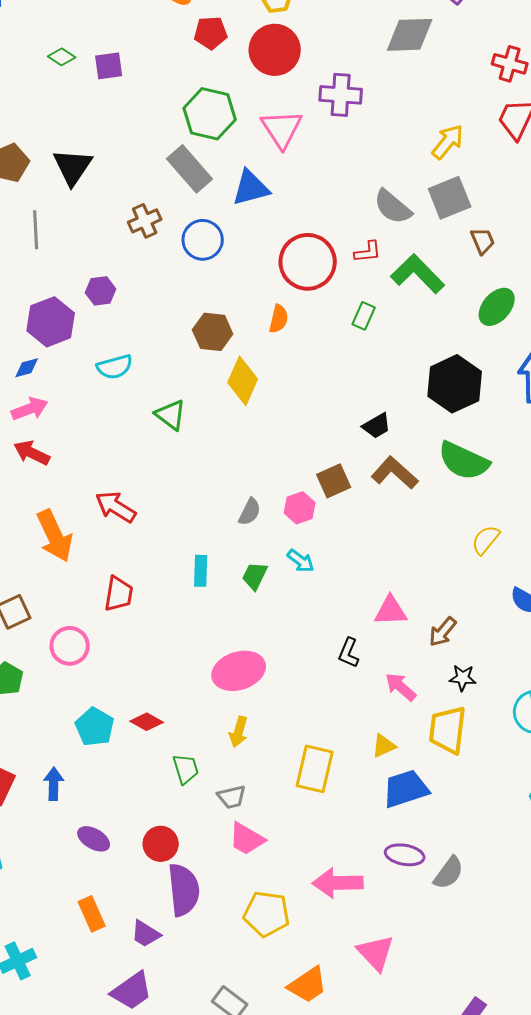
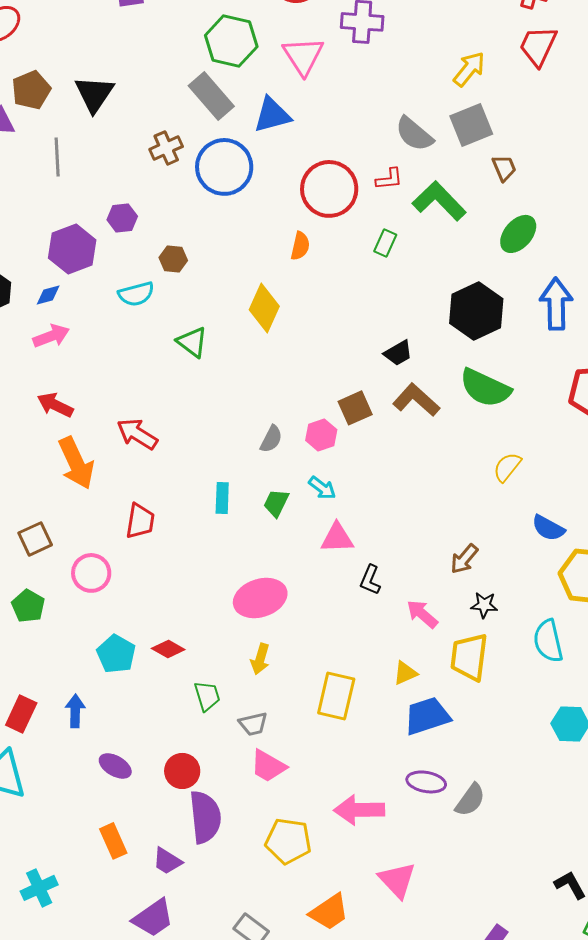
blue circle: (203, 240) -> (224, 167), size x1.4
brown hexagon: (213, 332) -> (173, 259), moved, size x0.7
red arrow: (32, 453) -> (55, 405), moved
pink triangle: (391, 611) -> (337, 538), moved

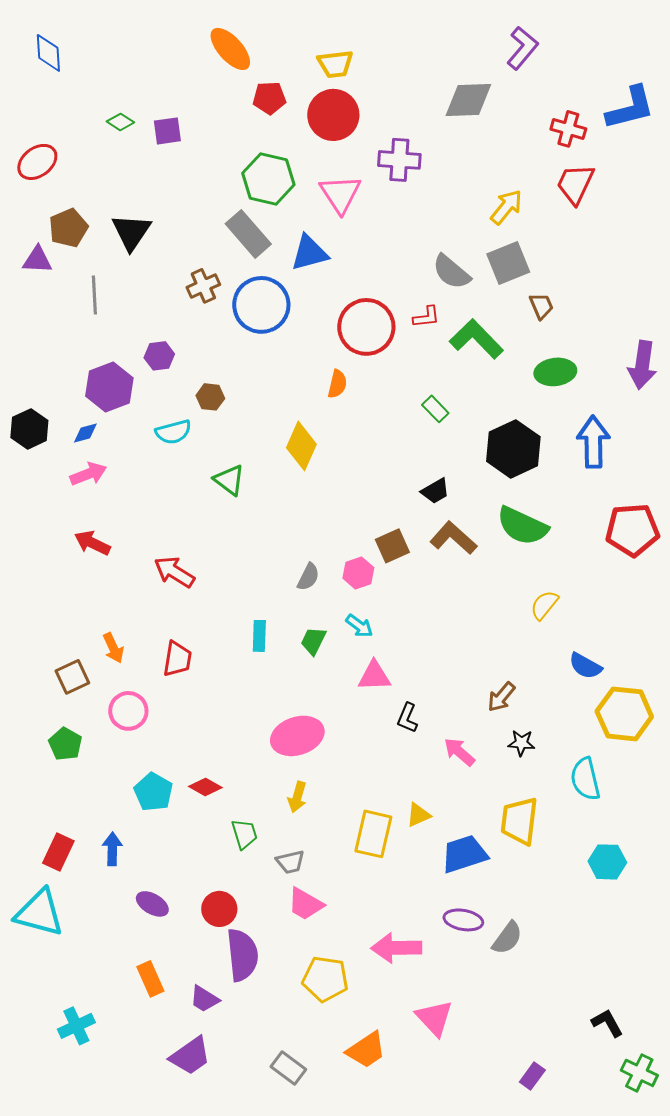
green ellipse: (518, 234) -> (555, 372), turned 42
green rectangle: (385, 243) -> (435, 409), moved, turned -68
orange arrow: (76, 463) -> (113, 648), moved, size x0.6
yellow trapezoid: (469, 657) -> (519, 821), moved
yellow triangle: (405, 673) -> (418, 815), moved

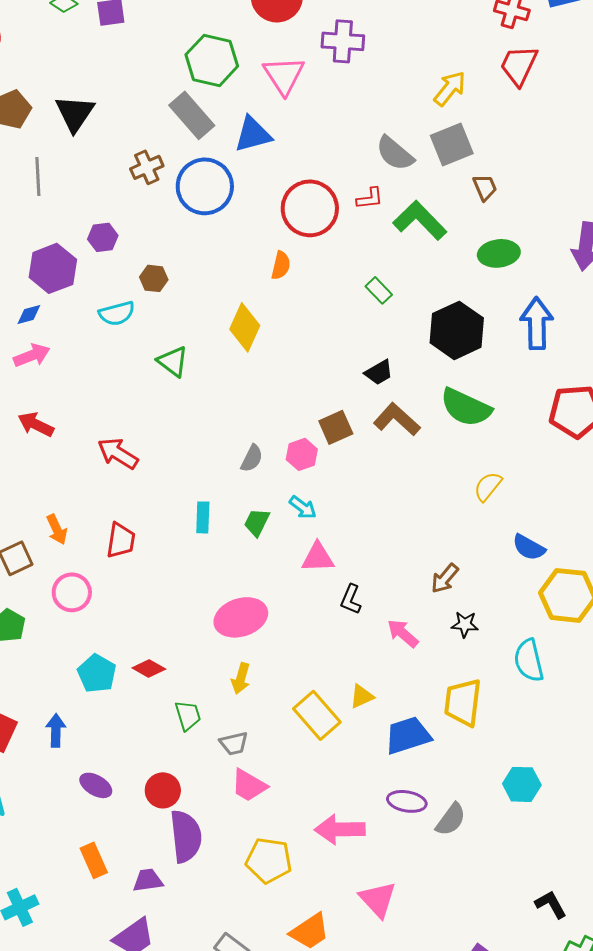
yellow rectangle: (373, 834) -> (317, 715), turned -54
cyan hexagon: (607, 862) -> (522, 784), moved
purple trapezoid: (204, 999) -> (148, 880), turned 140

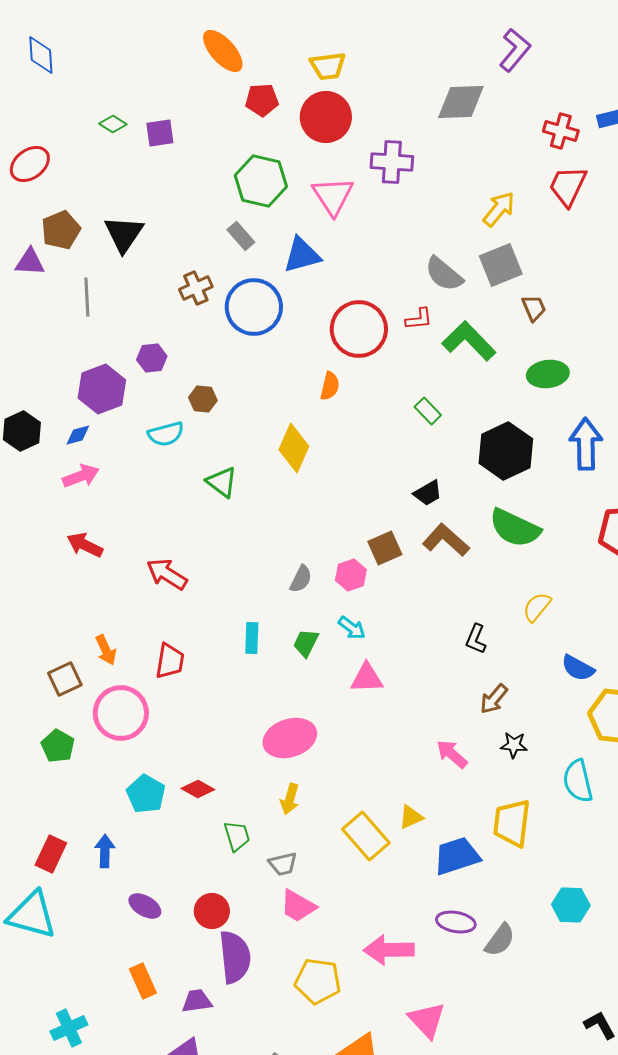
gray rectangle: (192, 115) -> (241, 236), size x0.6
pink circle: (72, 592) -> (121, 713), size x1.4
black L-shape: (351, 599) -> (476, 639), moved

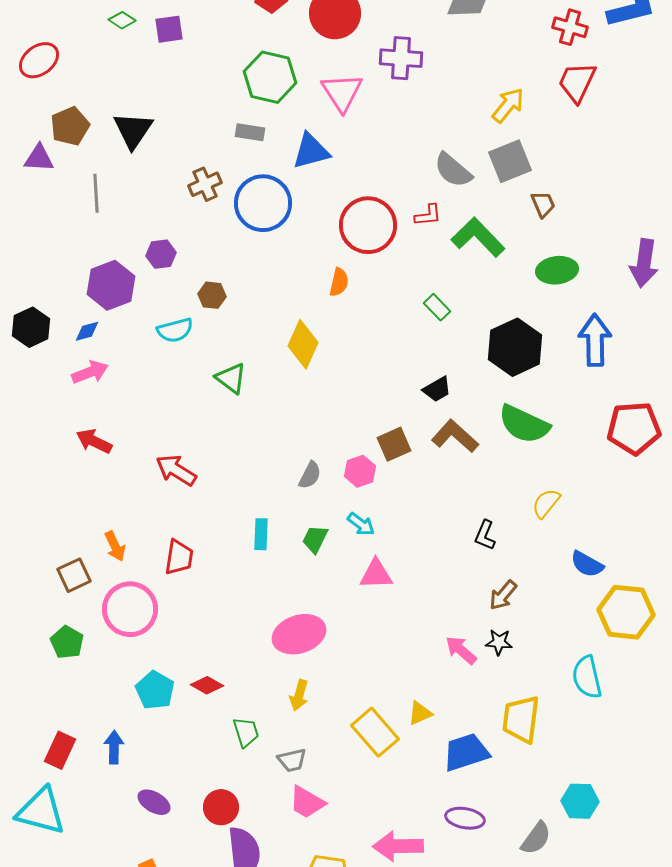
gray rectangle: (241, 236) -> (250, 132), turned -40
black star: (514, 745) -> (499, 642), moved
gray semicircle: (500, 940) -> (536, 838), moved

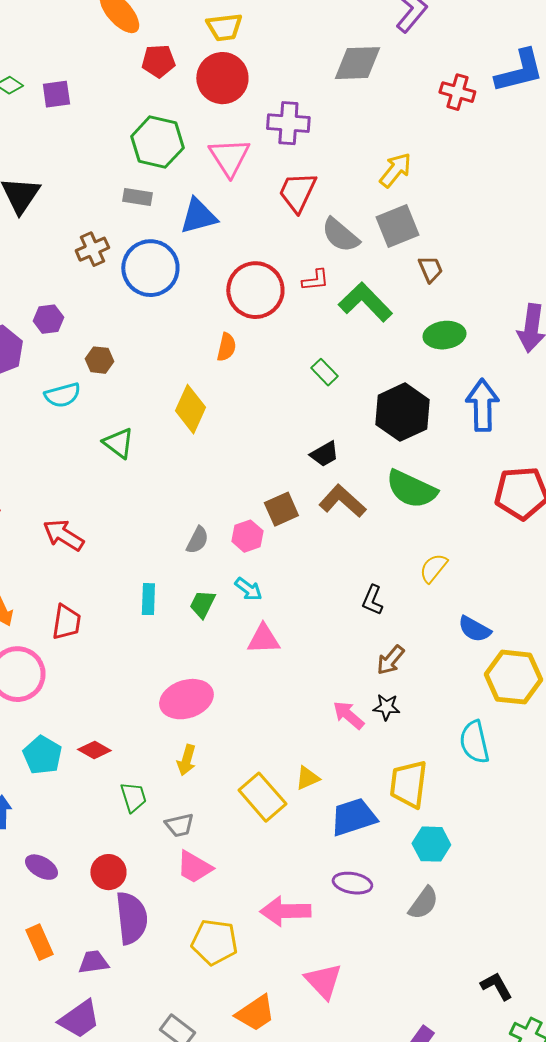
red trapezoid: (577, 82) -> (297, 192), moved
cyan hexagon: (580, 801) -> (431, 844), moved

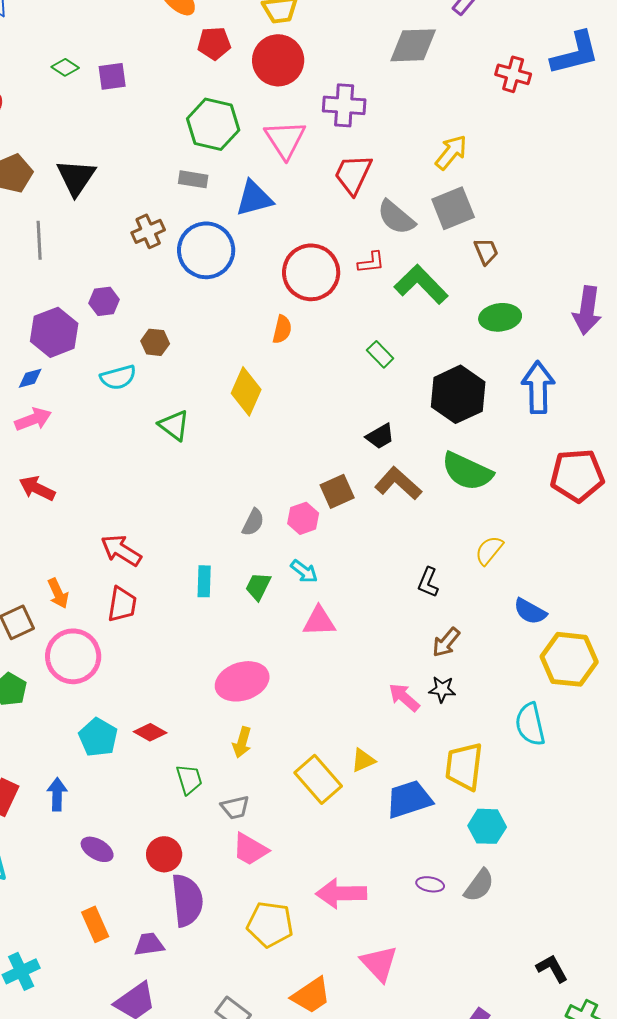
red arrow: (63, 535) -> (121, 550), moved
purple ellipse: (352, 883) -> (430, 884), moved, size x0.7

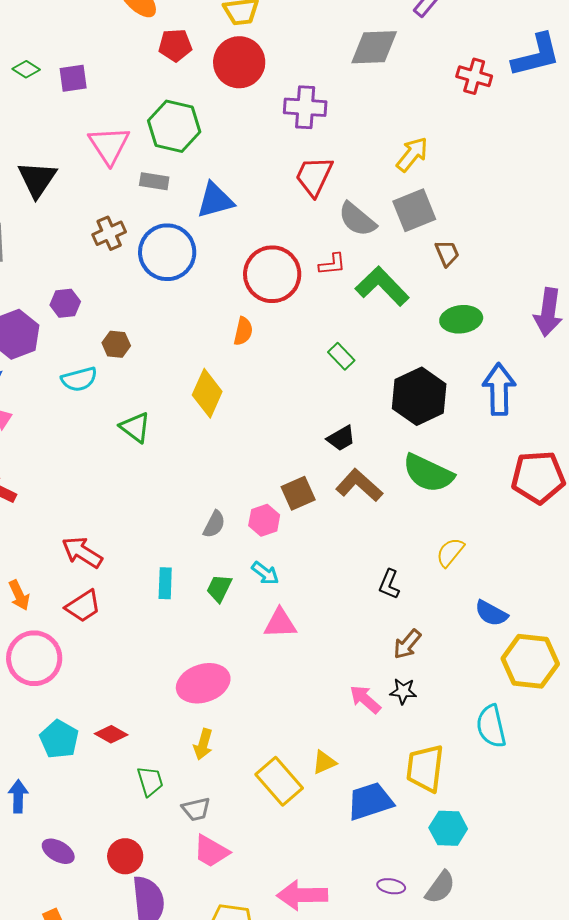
pink triangle: (285, 139) -> (109, 145), moved
red trapezoid: (122, 604) -> (83, 606), turned 48

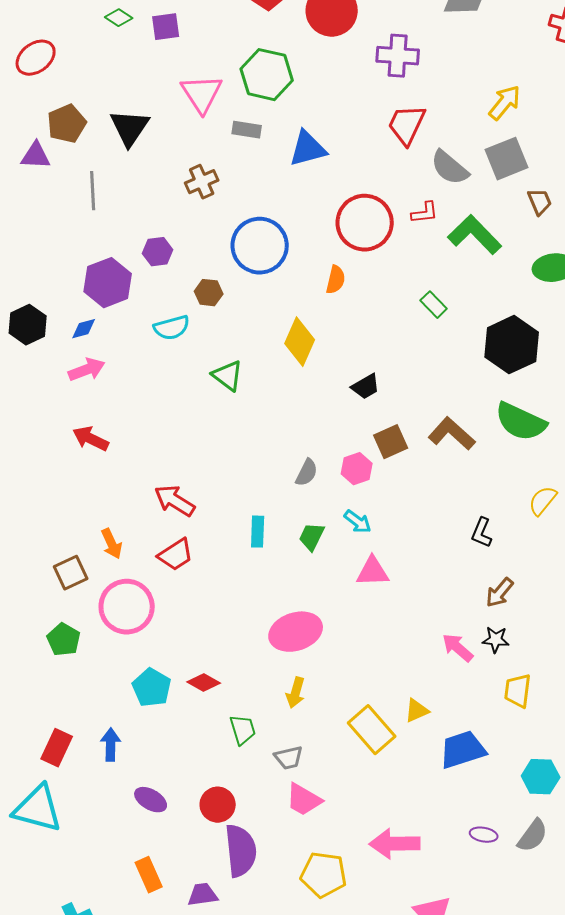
blue circle: (167, 252) -> (260, 246), moved
black trapezoid: (341, 438) -> (366, 387), moved
yellow trapezoid: (425, 768) -> (518, 691), moved, size x0.7

